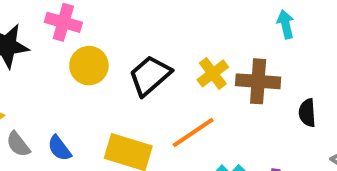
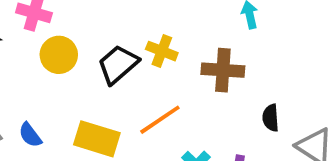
yellow cross: (213, 73) -> (162, 51), moved, turned -32
black semicircle: (307, 113) -> (271, 118), moved

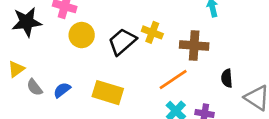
orange line: (160, 120) -> (173, 79), moved
blue semicircle: (30, 135) -> (62, 90), turned 90

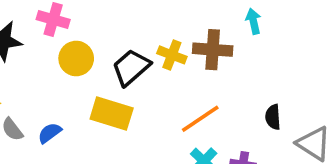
brown cross: (194, 45) -> (213, 50), moved
yellow rectangle: (108, 93) -> (112, 113), moved

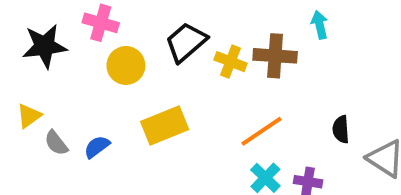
black trapezoid: (131, 67) -> (186, 42), moved
yellow rectangle: (112, 113) -> (165, 126), turned -39

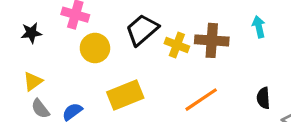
cyan arrow: (320, 25) -> (259, 27), moved
black star: (45, 46) -> (31, 33), size x0.6
yellow triangle: (29, 116) -> (33, 81), moved

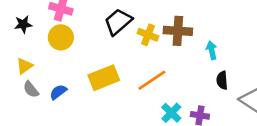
cyan arrow: (259, 27) -> (212, 50), moved
yellow circle: (95, 48) -> (61, 37), moved
orange line: (201, 100) -> (152, 80), moved

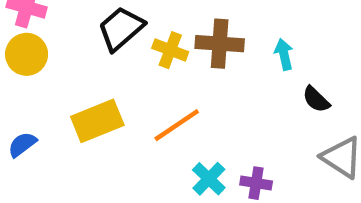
cyan arrow: (212, 50) -> (284, 54), moved
black semicircle: (222, 80) -> (316, 99), moved, turned -42

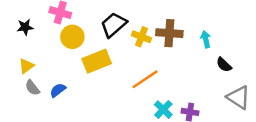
yellow circle: (27, 54) -> (72, 37), moved
yellow rectangle: (97, 121) -> (97, 61), moved

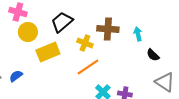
yellow cross: (141, 37) -> (85, 43), moved

